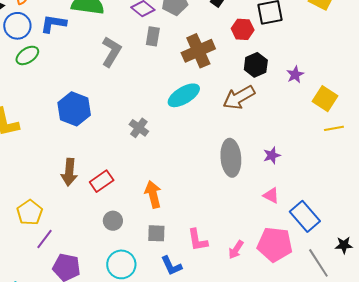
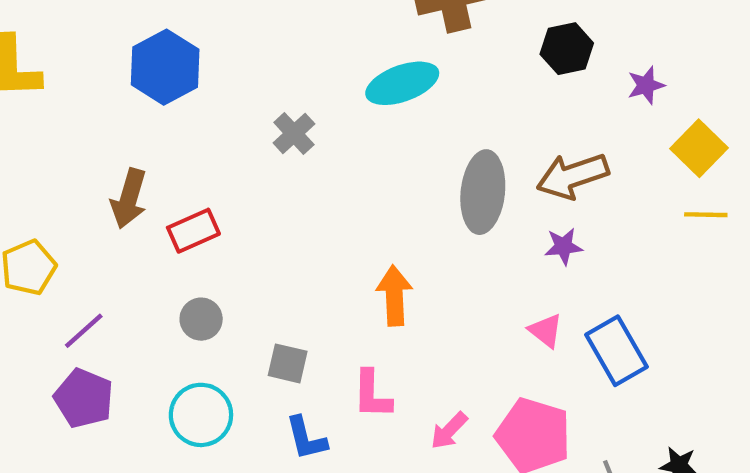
brown arrow: (239, 97) -> (573, 176), moved
gray ellipse: (231, 158) -> (483, 192), moved
orange arrow: (153, 194) -> (394, 296), moved
blue rectangle: (305, 216) -> (616, 351), moved
purple line: (44, 239) -> (84, 331), moved

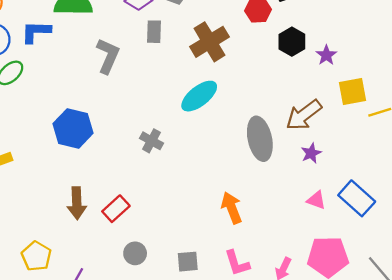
black hexagon: (567, 49) -> (292, 42), moved
yellow square: (699, 148) -> (353, 92), moved, turned -36

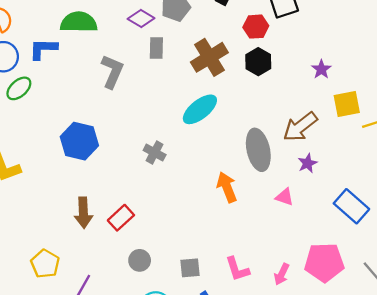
black hexagon: (292, 42) -> (258, 62), moved
pink triangle: (316, 200) -> (285, 197), moved
orange arrow: (232, 208) -> (227, 187), moved

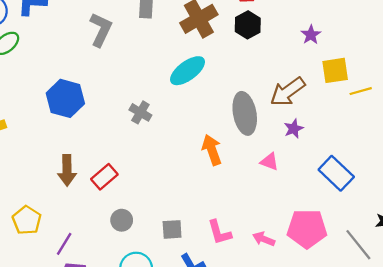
pink arrow: (282, 274) -> (264, 239), turned 85

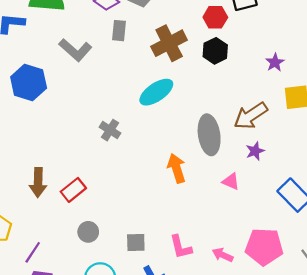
gray L-shape: (101, 30) -> (75, 50), turned 104
blue hexagon: (65, 98) -> (29, 82), moved

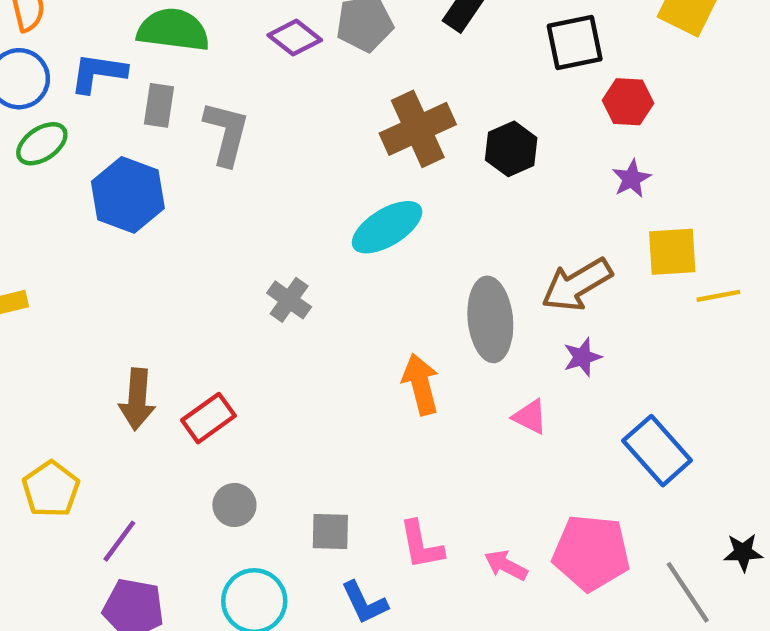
red hexagon: (215, 17) -> (628, 102), moved
gray rectangle: (119, 31) -> (159, 105), moved
gray L-shape: (75, 50) -> (226, 133), turned -120

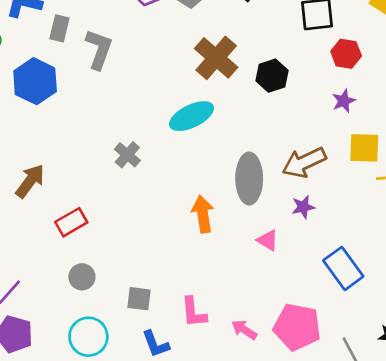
brown cross: (418, 129) -> (216, 58), turned -30
brown arrow: (137, 399) -> (30, 181), moved, turned -153

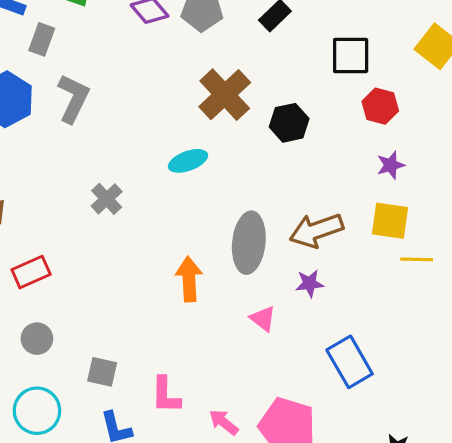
gray L-shape: (99, 49) -> (73, 98), moved
purple star: (344, 101) -> (391, 165), moved
cyan ellipse: (192, 116) -> (188, 161), size x0.7

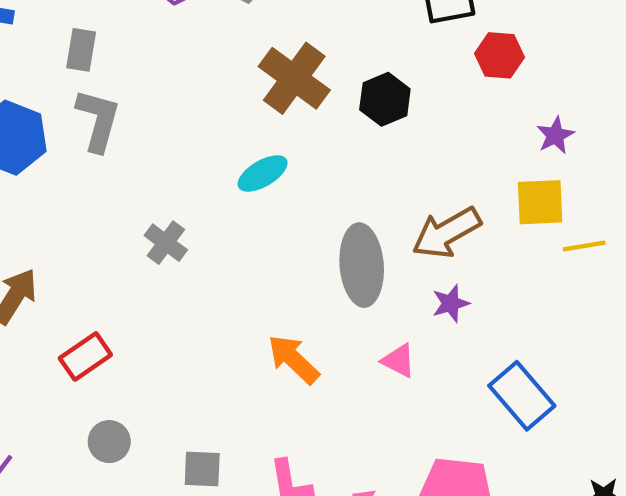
gray rectangle: (42, 39) -> (81, 50), moved
purple star: (391, 165) -> (555, 135), moved
orange arrow: (189, 279) -> (294, 359), moved, turned -33

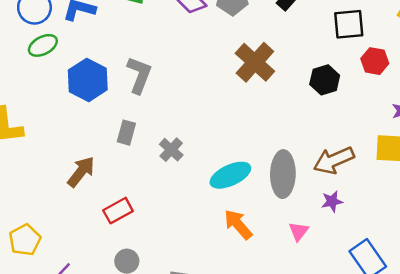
gray rectangle: (81, 50) -> (126, 133), moved
black hexagon: (385, 99) -> (325, 80), moved
cyan ellipse: (263, 173) -> (230, 175), moved, size x1.4
pink triangle: (399, 361) -> (299, 231), turned 35

